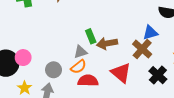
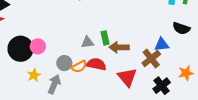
gray triangle: (80, 52) -> (87, 42), moved
orange semicircle: (78, 67) -> (79, 67), moved
red semicircle: (88, 81) -> (96, 64), moved

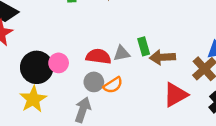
red semicircle: (96, 64) -> (98, 56), moved
yellow star: (34, 75) -> (33, 99), moved, size x1.5
red triangle: (127, 77) -> (175, 95), turned 45

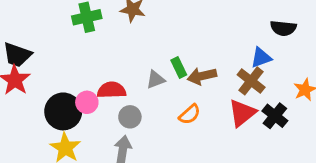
red semicircle: (98, 56) -> (112, 90), moved
orange semicircle: (113, 85) -> (190, 114), moved
red triangle: (175, 95) -> (242, 113), moved

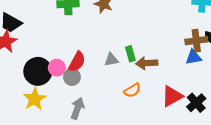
brown cross: (251, 81) -> (196, 41), moved, turned 35
red semicircle: (112, 90) -> (77, 62), turned 110
gray circle: (130, 117) -> (72, 77), moved

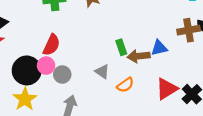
blue triangle: (193, 57) -> (159, 48), moved
gray triangle: (111, 60) -> (102, 72), moved, turned 48
red semicircle: (77, 62) -> (51, 45), moved

